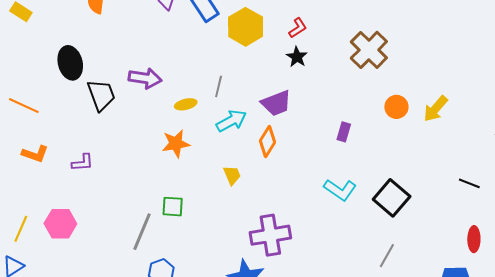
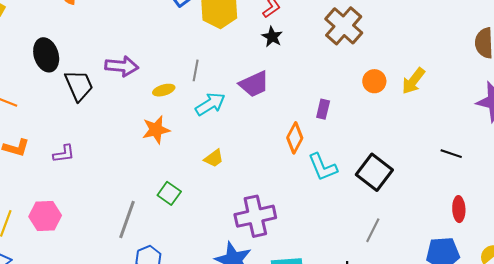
orange diamond: (267, 141) -> (295, 138), moved
yellow trapezoid: (232, 175) -> (214, 158), turned 80
cyan L-shape: (340, 190) -> (323, 167), turned 36
green square: (173, 207) -> (169, 193), moved, turned 35

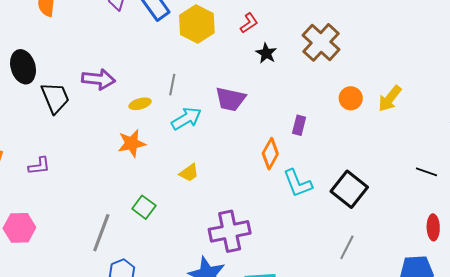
black star: (272, 37) -> (266, 53), moved
purple trapezoid: (254, 84) -> (230, 99), turned 36

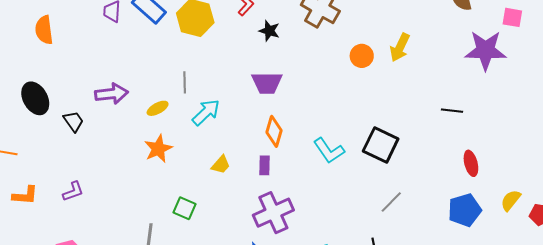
black trapezoid: (55, 98) -> (74, 121), size x0.7
purple trapezoid: (230, 99) -> (267, 83), moved
purple rectangle: (299, 125) -> (264, 165), moved
orange diamond: (270, 154) -> (274, 131), moved
gray line: (347, 247) -> (391, 202), turned 30

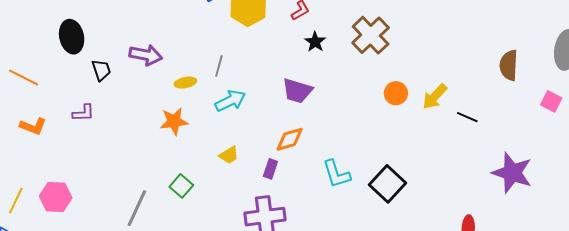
purple star: (486, 50) -> (512, 173), moved
black line: (452, 111) -> (467, 117), moved
orange diamond: (274, 131) -> (290, 139), turned 40
purple L-shape: (73, 191) -> (83, 113), moved

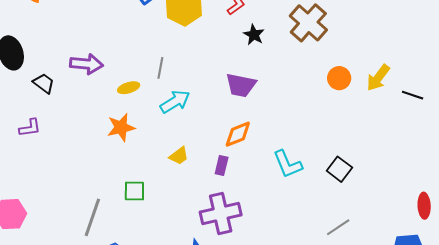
black trapezoid: (101, 70) -> (44, 83), turned -30
black square: (388, 184) -> (339, 169), size x0.7
green square: (181, 186) -> (134, 191), turned -35

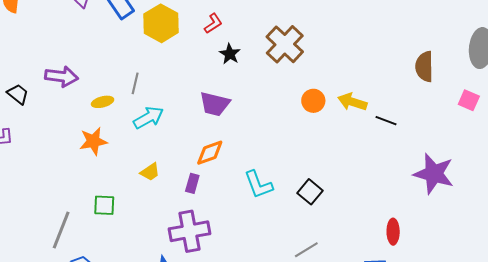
yellow arrow: (378, 78) -> (352, 102), turned 68

